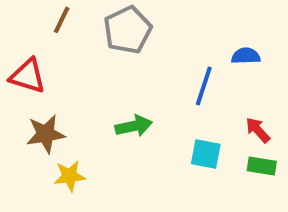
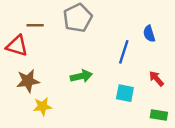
brown line: (62, 20) -> (35, 25), moved, turned 63
blue semicircle: (246, 56) -> (149, 34), turned -105
green rectangle: (262, 166) -> (159, 115), moved

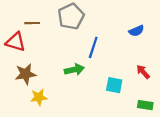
blue semicircle: (149, 34) -> (136, 31), turned -96
blue line: (124, 52) -> (93, 47), moved

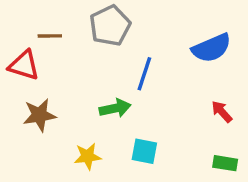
blue semicircle: (136, 31) -> (211, 48), size x1.6
cyan square: (114, 85) -> (144, 151), moved
yellow star: (39, 97) -> (88, 156), moved

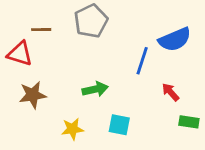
blue line: (144, 74) -> (142, 61), moved
red arrow: (222, 112) -> (171, 92), moved
green rectangle: (225, 163) -> (189, 122), moved

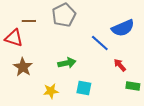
blue line: (142, 61) -> (100, 43), turned -66
brown star: (33, 95) -> (23, 67), turned -30

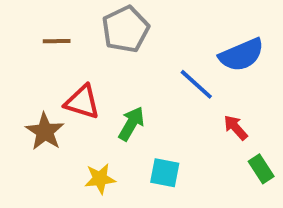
red triangle: (14, 38) -> (82, 102), moved
green arrow: (67, 63) -> (131, 124), turned -48
green rectangle: (133, 86) -> (261, 169), turned 48

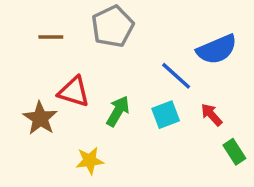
cyan square: (165, 173) -> (166, 115), moved, turned -32

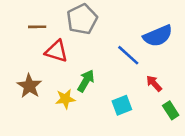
red triangle: (74, 92) -> (56, 51), moved
cyan square: (166, 115) -> (122, 105), moved
yellow star: (90, 161) -> (65, 99), moved

